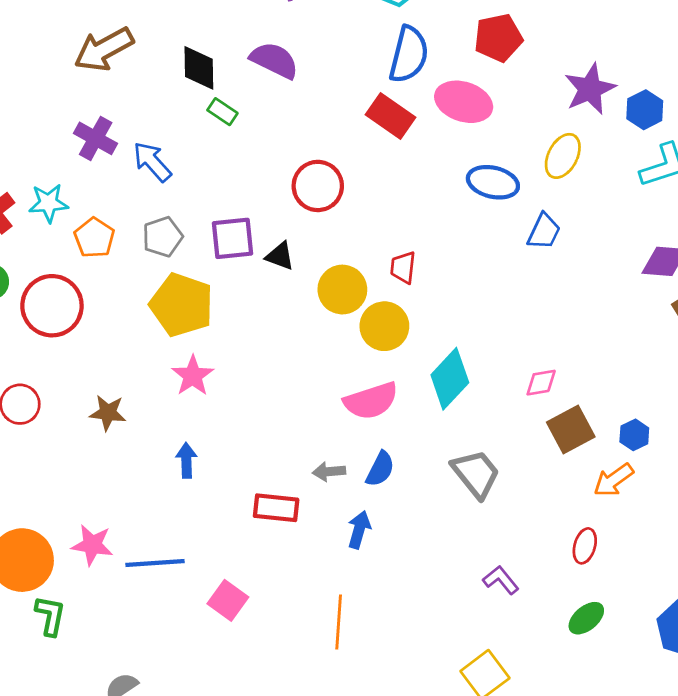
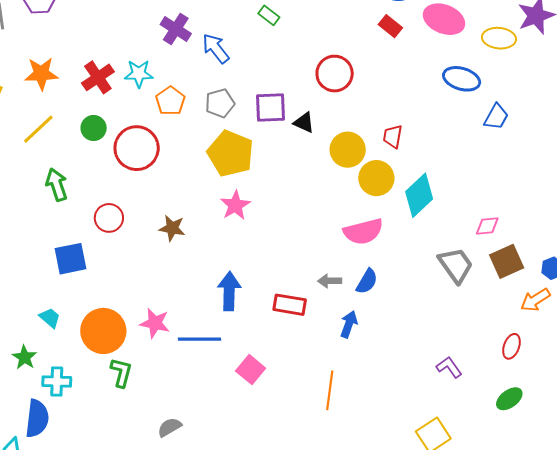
red rectangle: (391, 116) -> (390, 26), size x0.7
yellow ellipse: (563, 156) -> (499, 38), moved, turned 64
cyan diamond: (450, 379) -> (419, 195), moved
blue arrow: (186, 460) -> (229, 291), moved, size x1.5
gray trapezoid: (476, 474) -> (456, 265), moved

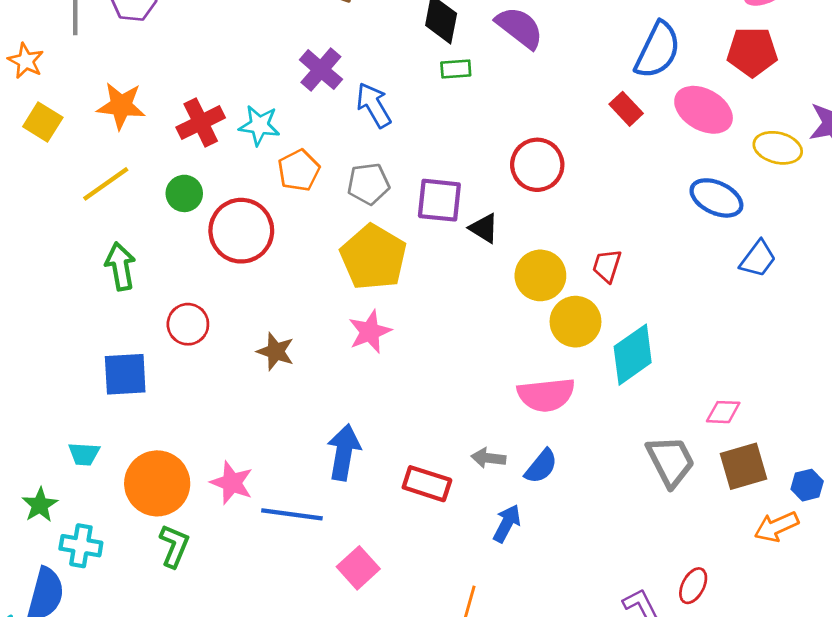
green rectangle: (269, 15) -> (456, 69), turned -50
cyan trapezoid: (50, 318) -> (84, 454), turned 135
red ellipse: (512, 346) -> (693, 586), moved

